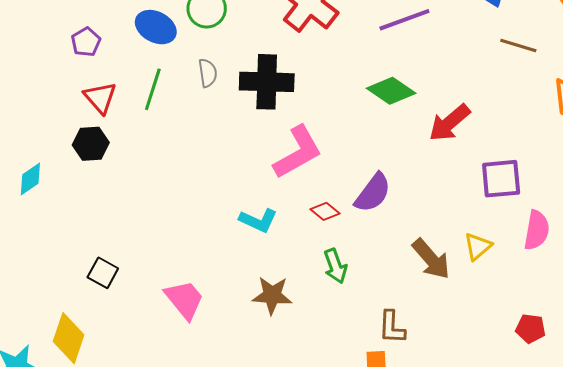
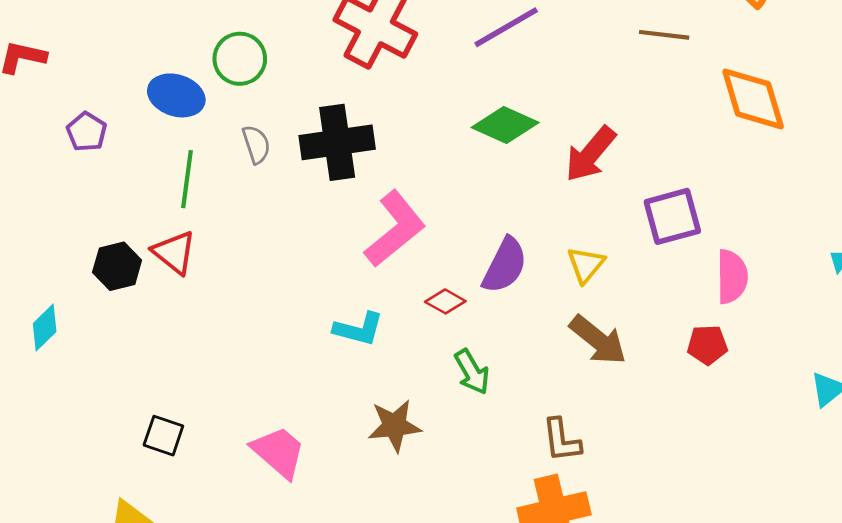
red triangle: (100, 98) -> (174, 253), moved
yellow triangle: (478, 246) -> (586, 265), moved
red pentagon: (531, 329) -> (707, 345), moved

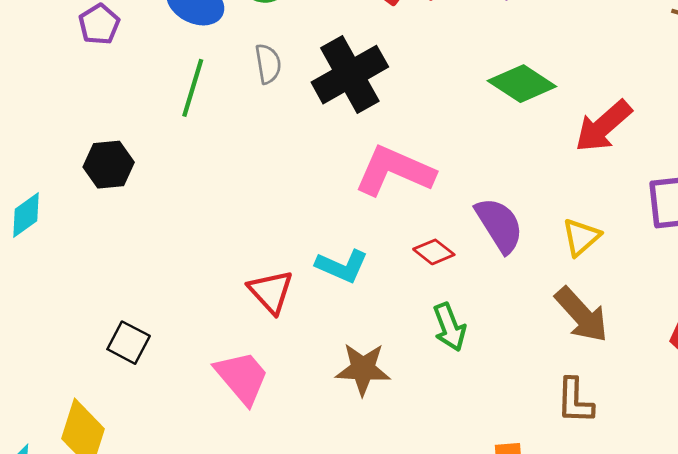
black cross: (337, 142) -> (350, 75), turned -30
pink L-shape: (395, 229) -> (394, 171), turned -126
red triangle: (174, 253) -> (271, 292), moved
purple semicircle: (505, 265) -> (499, 225), turned -68
brown L-shape: (562, 440) -> (575, 401), moved

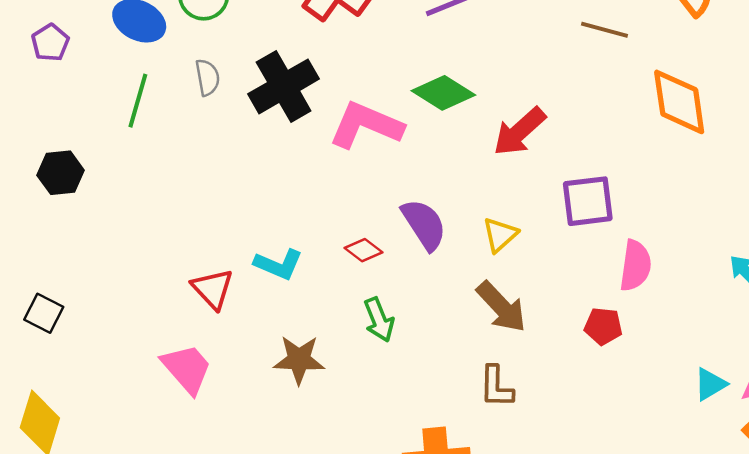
pink L-shape: (394, 171) -> (366, 125), moved
black square: (129, 343) -> (44, 313), moved

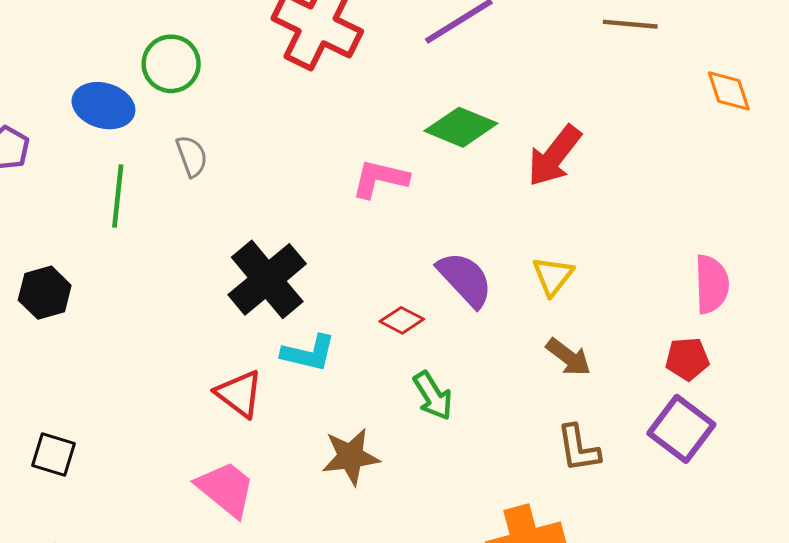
black cross: (284, 86) -> (267, 279), moved
orange diamond: (679, 102) -> (729, 91), size x0.6
pink L-shape: (366, 125) -> (380, 179), size x0.7
purple square: (588, 201) -> (681, 429), moved, turned -36
brown arrow: (501, 307) -> (568, 357), size x0.7

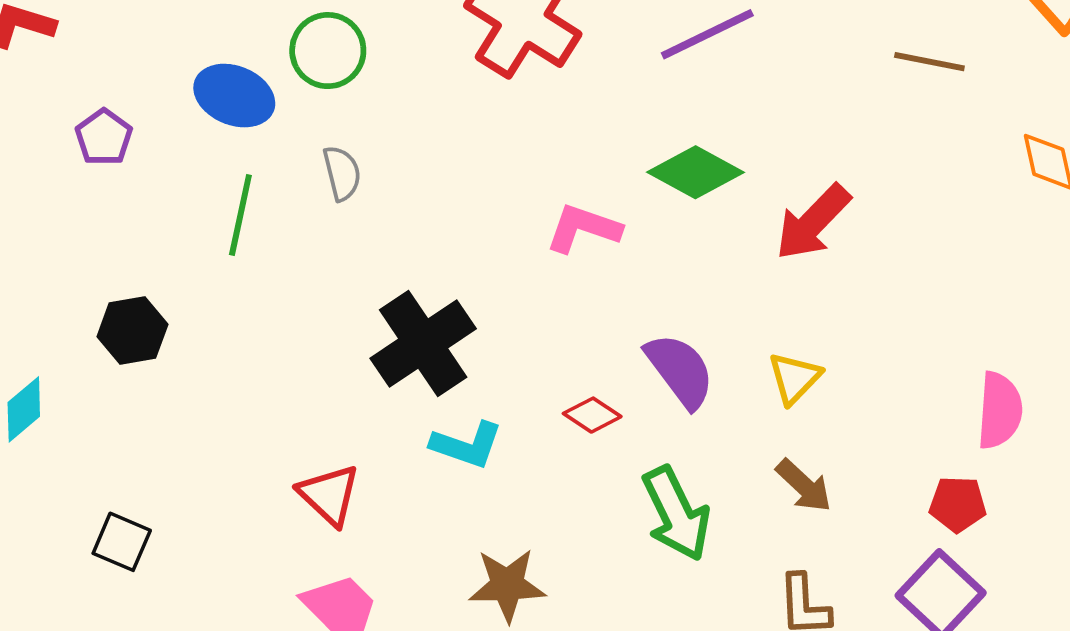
red triangle: (239, 394) -> (329, 495), moved
green arrow: (433, 396) -> (676, 514), moved, size x1.4

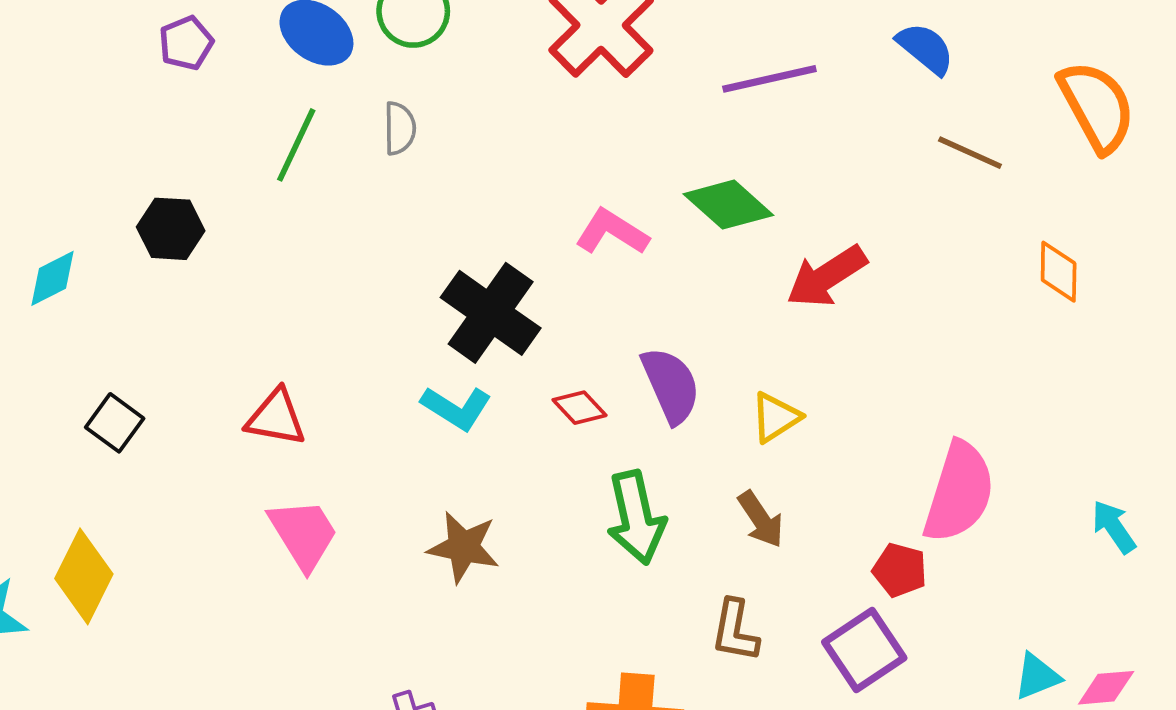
black cross: (423, 344) -> (491, 313), moved, turned -34
pink semicircle: (1000, 410) -> (959, 492), size x1.4
red triangle: (329, 495) -> (276, 418), moved, turned -46

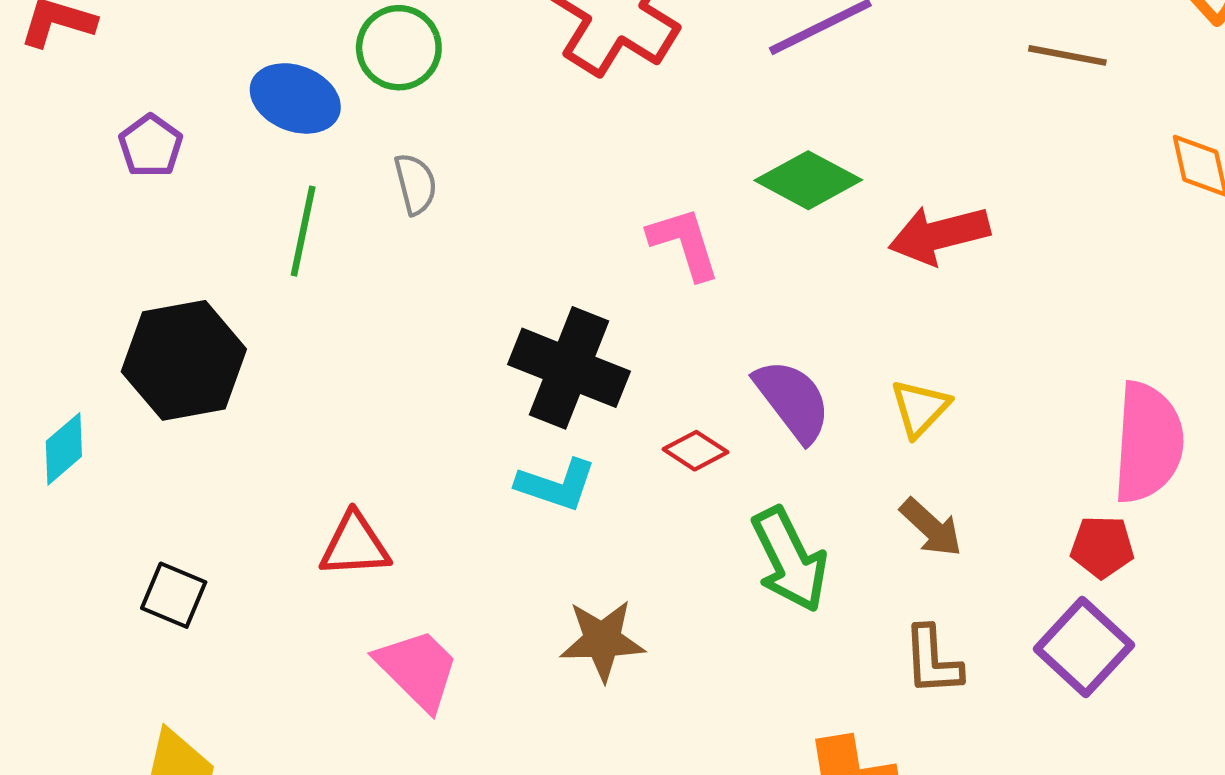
black hexagon: (171, 229) -> (184, 360), size x1.6
pink L-shape: (612, 232) -> (684, 243), turned 54
red arrow: (827, 277) -> (939, 235), turned 32

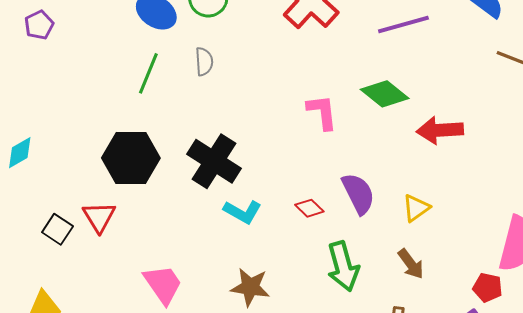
purple pentagon: (151, 146) -> (39, 25), moved
black hexagon: (184, 360) -> (131, 158), moved
black cross: (569, 368) -> (214, 161), moved
red triangle: (355, 545) -> (99, 217), moved, turned 51

